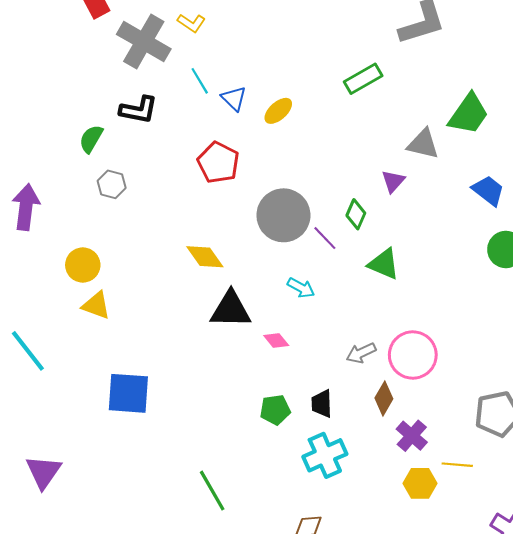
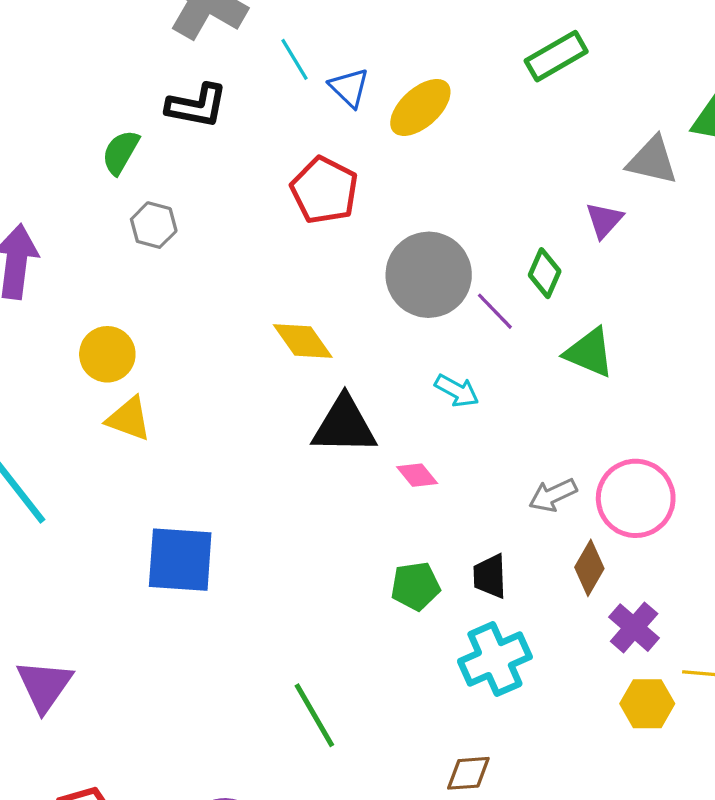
yellow ellipse: (278, 111) -> (420, 107), size x1.4

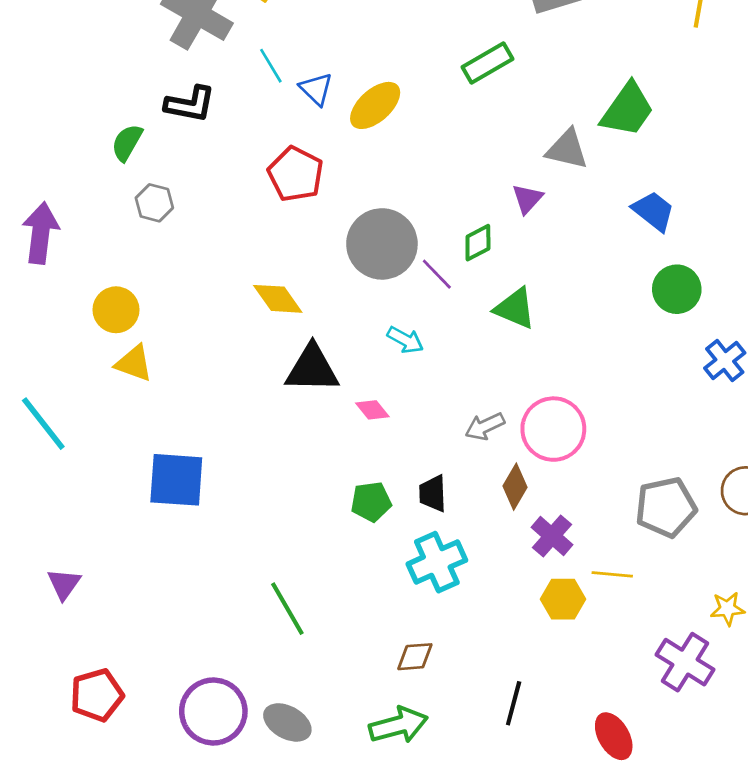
green diamond: (545, 273) -> (478, 243), turned 39
purple triangle: (44, 686) -> (64, 584), size x0.7

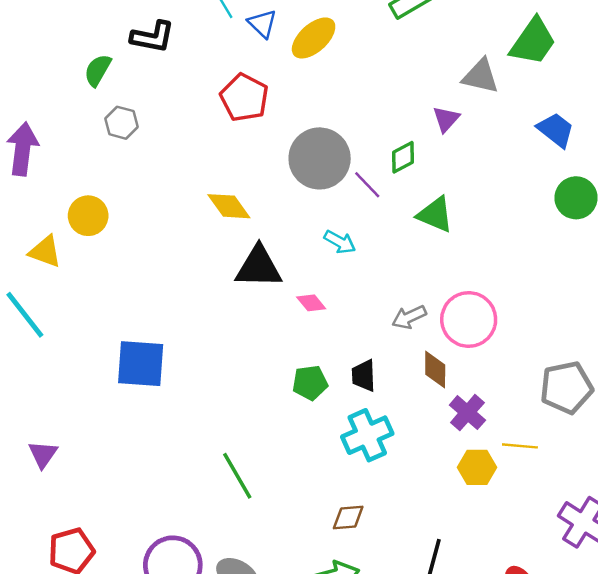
yellow triangle: (134, 363) -> (45, 252), moved
brown diamond: (515, 487) -> (435, 370), turned -30

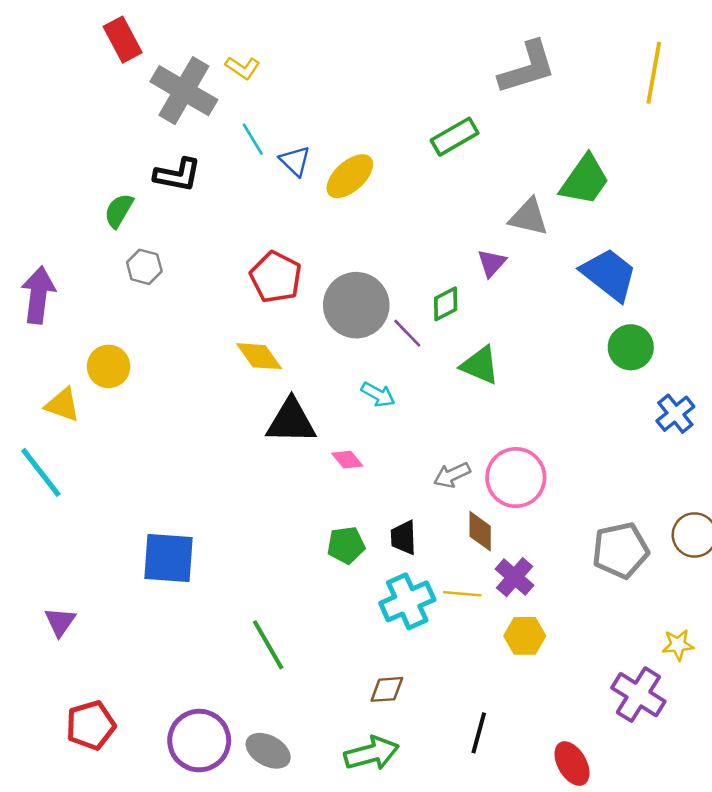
red pentagon: (244, 98) -> (276, 277), moved
blue trapezoid: (556, 130) -> (609, 275), size x1.4
blue square: (141, 364) -> (169, 558), moved
yellow line: (520, 446) -> (462, 594), moved

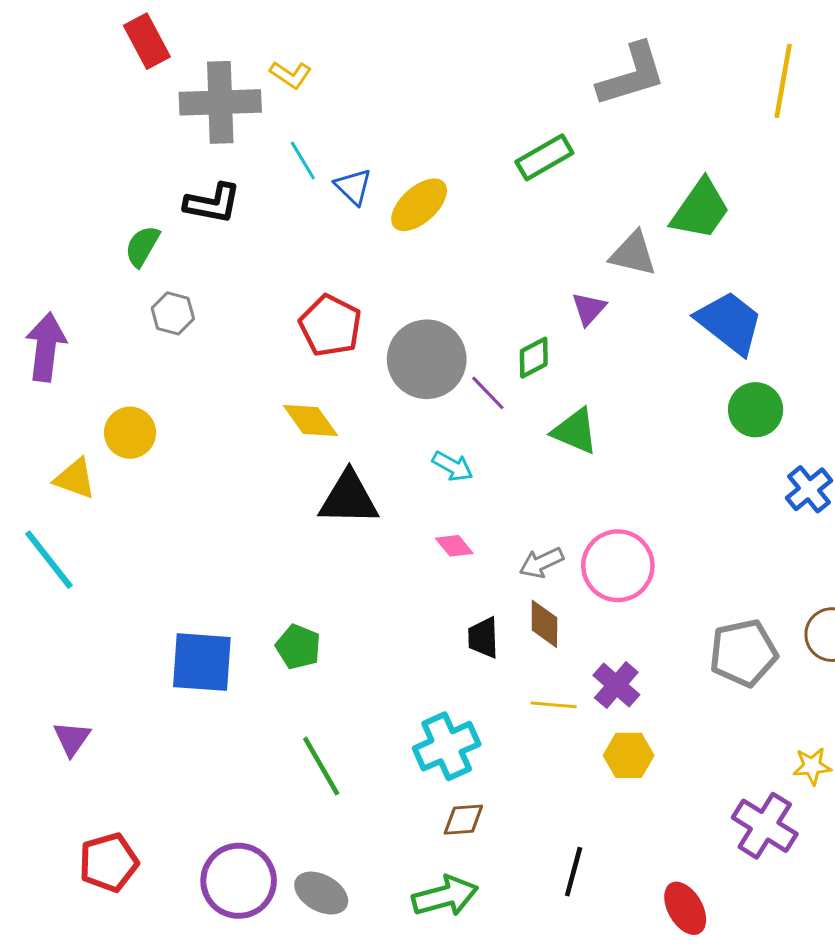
gray cross: (184, 91) -> (220, 102), turned -32
pink diamond: (347, 460) -> (454, 546), moved
brown diamond: (480, 531) -> (544, 624), moved
green pentagon: (346, 545) -> (298, 647), moved, turned 30
cyan cross: (407, 601) -> (447, 746), moved

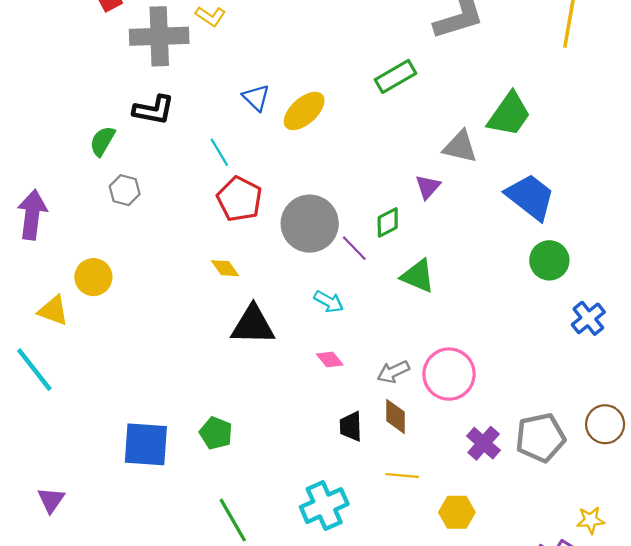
cyan line: (303, 160) -> (219, 152), moved
yellow diamond: (310, 420) -> (225, 268), size x0.7
purple cross: (616, 685) -> (484, 443), moved

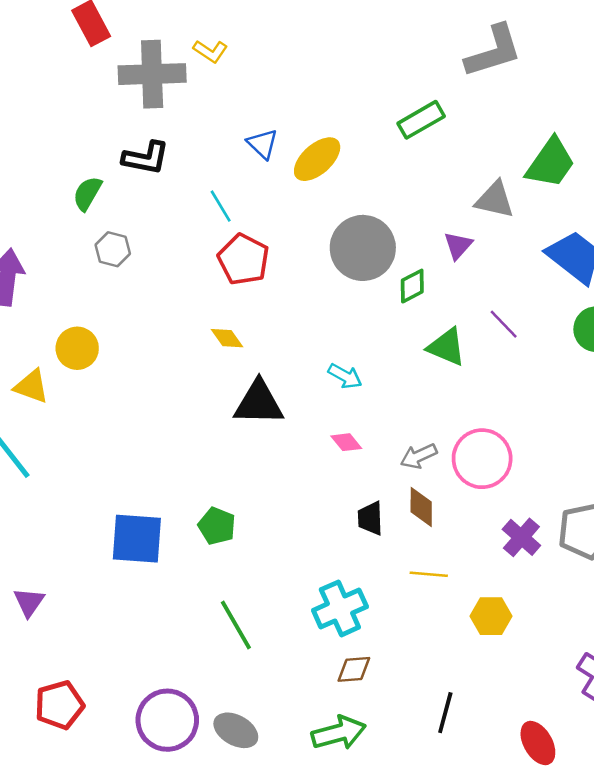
gray circle: (310, 224) -> (363, 248), moved
purple line: (354, 248) -> (504, 324), moved

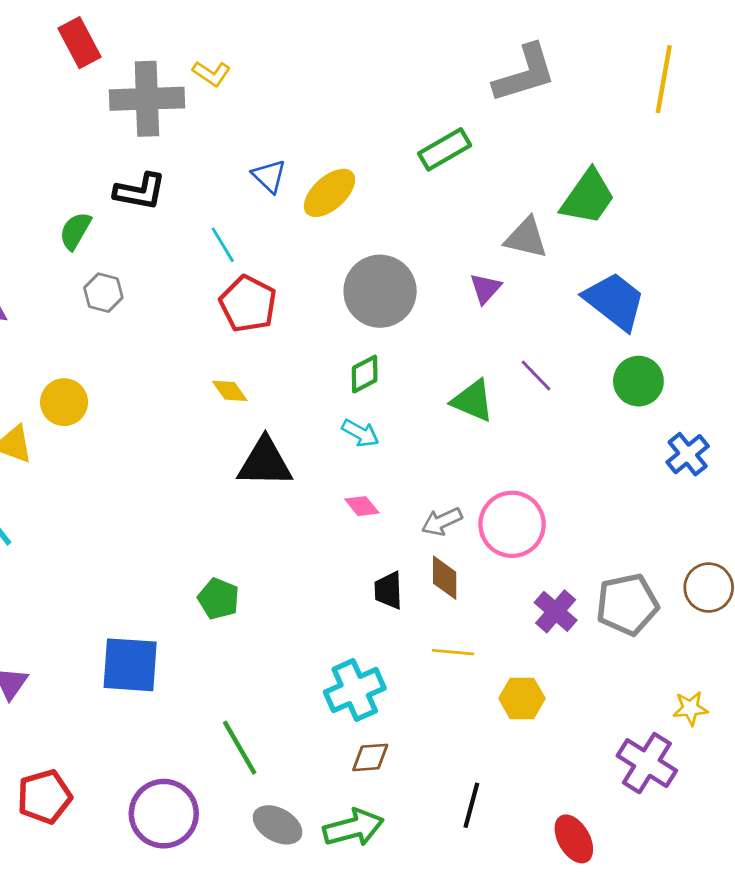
green diamond: (412, 286) -> (365, 374), moved
blue square: (137, 539) -> (130, 665), moved
green line: (236, 625) -> (240, 748), moved
gray ellipse: (236, 730) -> (278, 825), moved

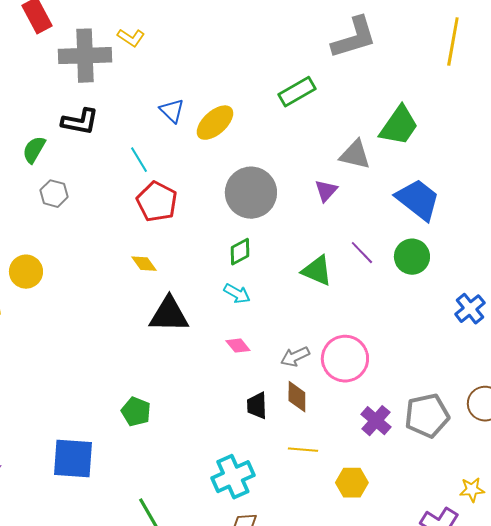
green circle: (638, 381) -> (412, 257), moved

